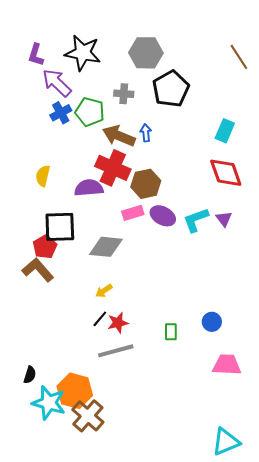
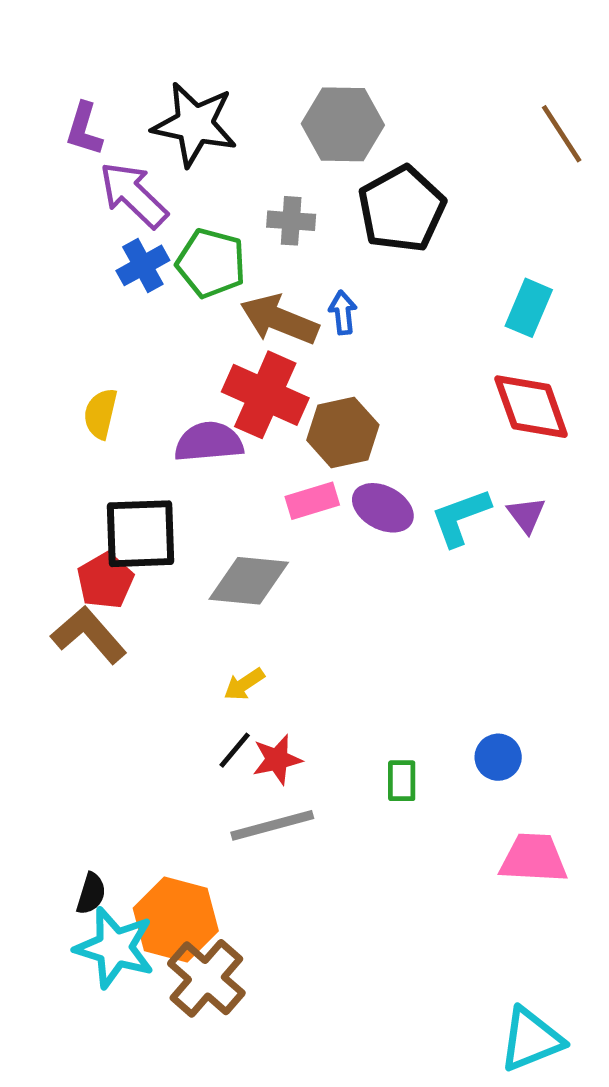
black semicircle: (30, 375) -> (91, 894), moved

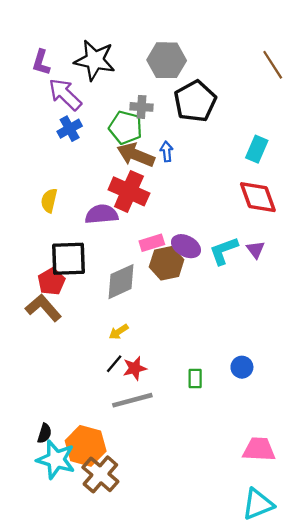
green pentagon: (211, 263) -> (126, 128), moved
brown hexagon: (343, 433) -> (167, 263), moved
gray diamond: (249, 581) -> (121, 282), turned -30
pink trapezoid: (533, 858) -> (259, 449), moved

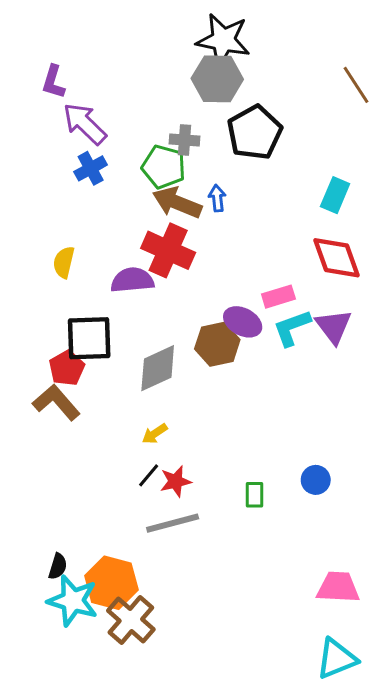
black star: (95, 60) -> (223, 40), moved
pink rectangle: (152, 243) -> (278, 297), moved
purple triangle: (256, 250) -> (334, 326), size x1.5

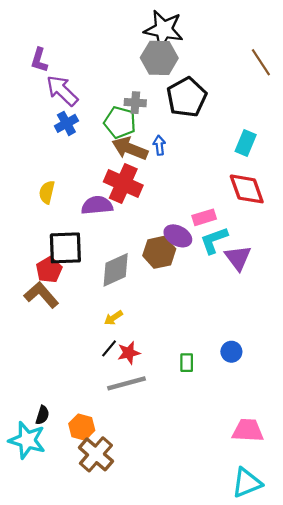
purple triangle: (334, 326) -> (238, 258), moved
orange hexagon: (111, 583) -> (82, 427), size x0.7
cyan star: (73, 601) -> (27, 440), moved

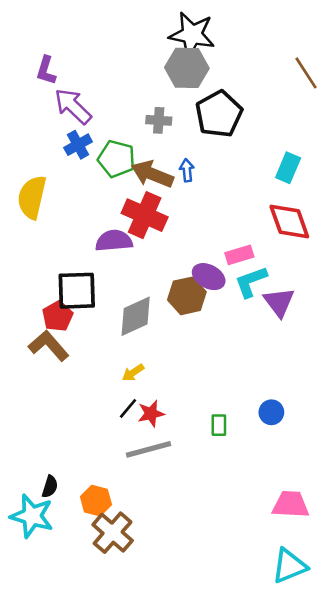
green pentagon: (120, 122) -> (116, 159), moved
yellow semicircle: (47, 192) -> (32, 197), moved, size x1.6

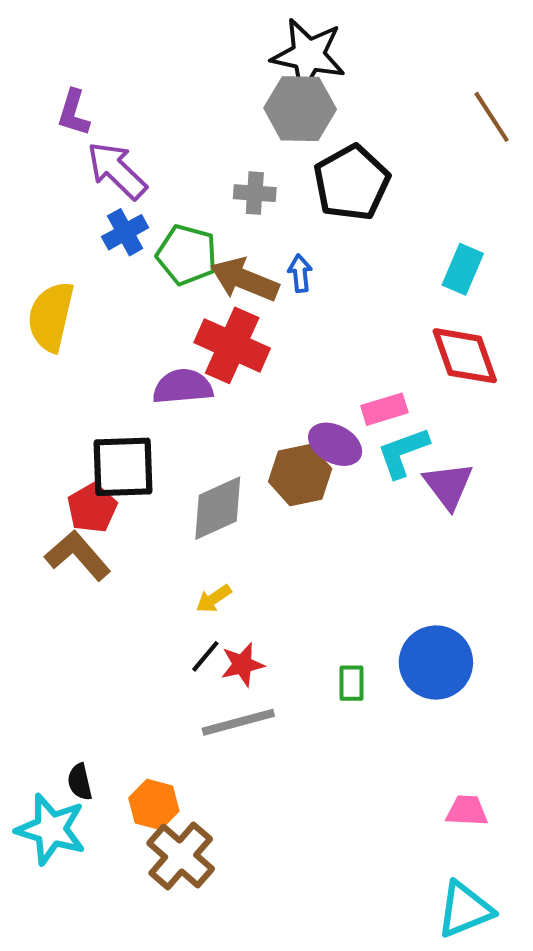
blue circle: (271, 412) -> (436, 662), size x1.8
black semicircle: (50, 487) -> (80, 782), turned 150
pink trapezoid: (291, 504) -> (467, 811), size x0.7

